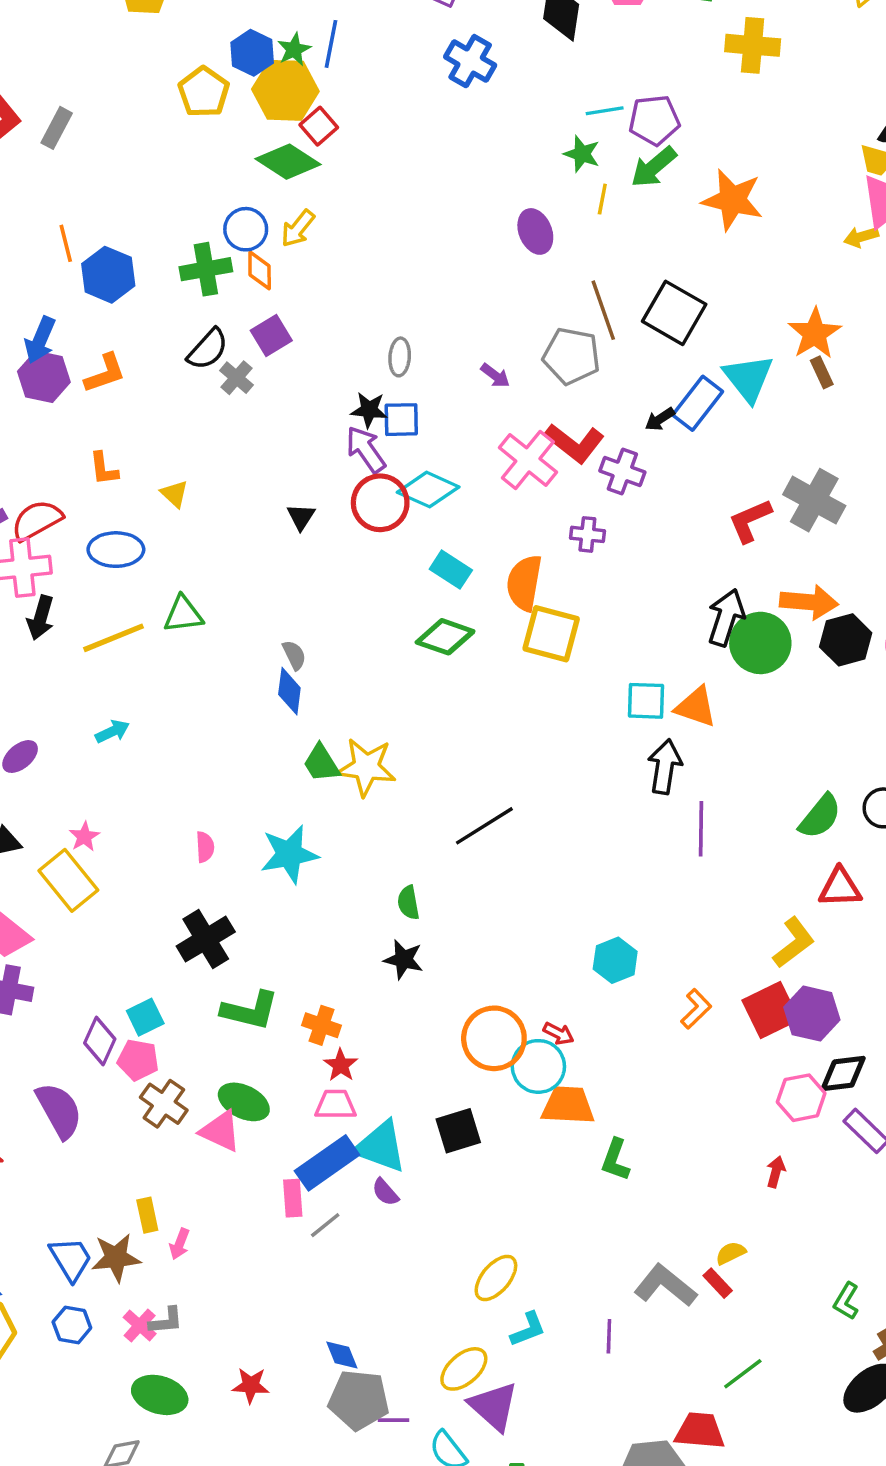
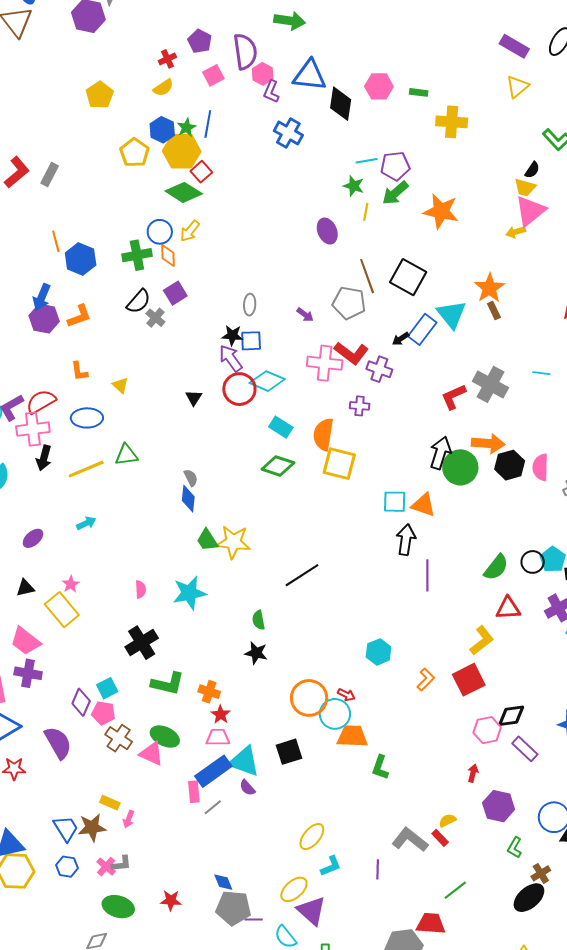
pink cross: (528, 460) -> (325, 363), turned -32
purple hexagon: (812, 1014) -> (499, 806), moved
yellow rectangle: (147, 1215) -> (110, 803), turned -54

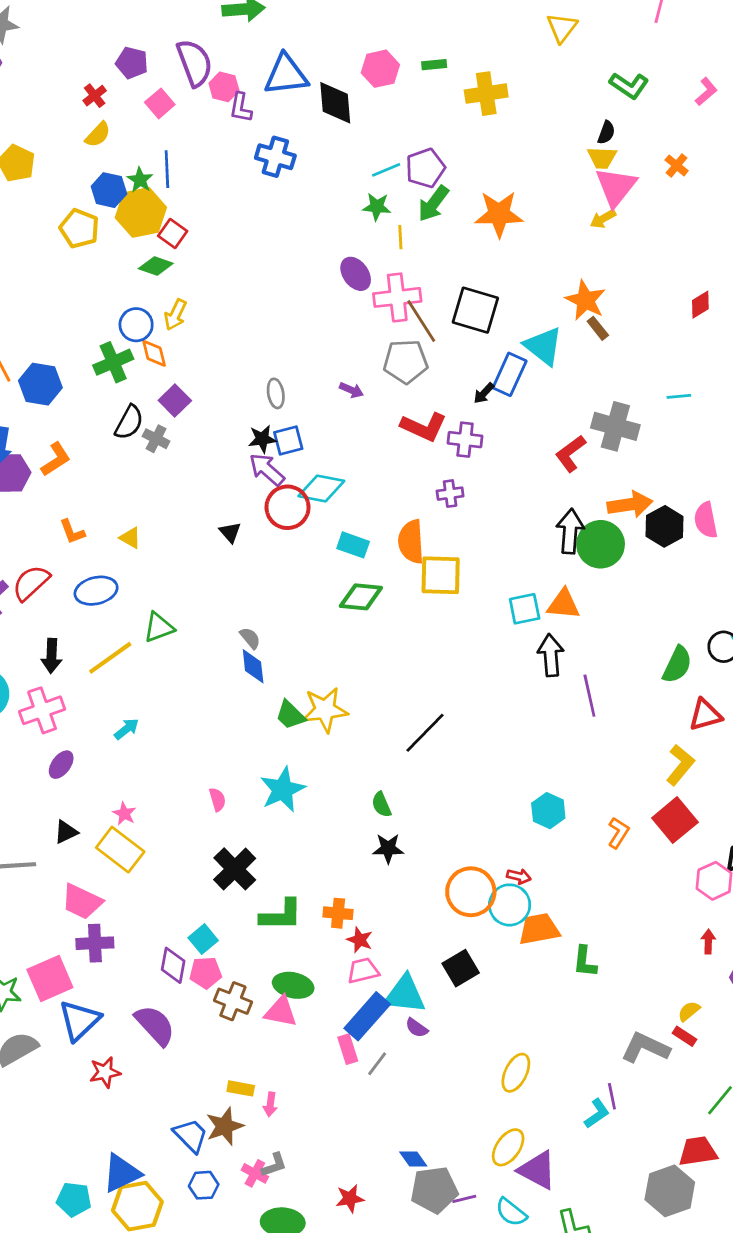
green diamond: (184, 192) -> (156, 266), size x0.7
pink cross: (325, 363) -> (397, 297), moved
pink cross: (33, 429) -> (42, 710), moved
cyan L-shape: (331, 866) -> (597, 1114), moved

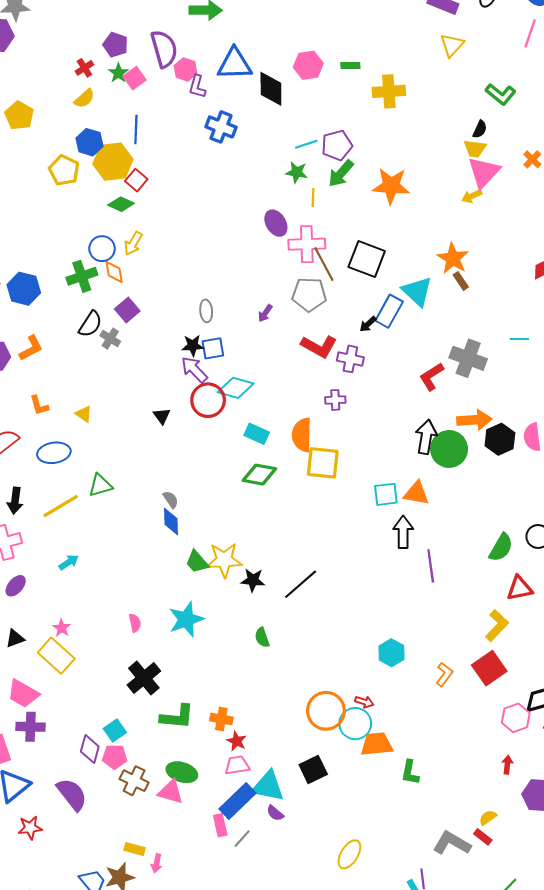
green star: (140, 180) -> (118, 73), moved
purple arrow: (351, 390) -> (265, 313), turned 96
black star: (388, 848) -> (253, 580), moved

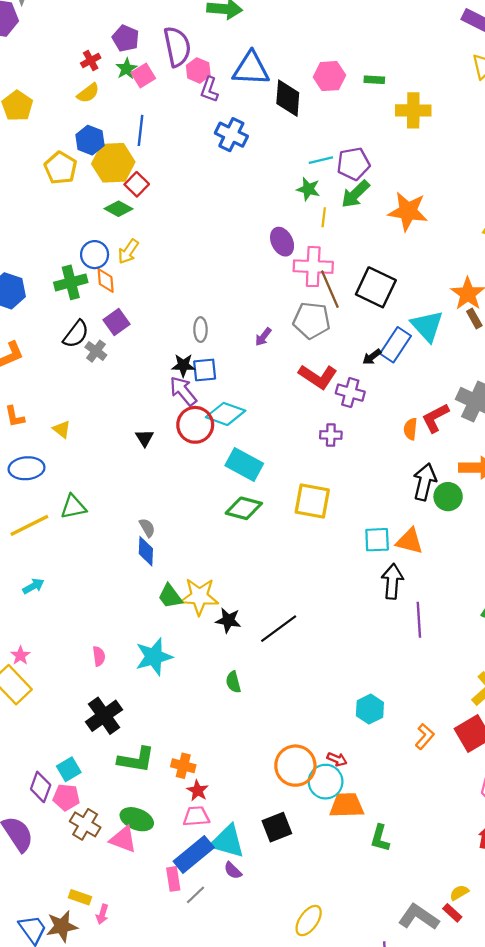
cyan rectangle: (257, 434) -> (244, 465), size x1.4
orange semicircle: (302, 435) -> (411, 429), moved, size x0.6
green circle: (449, 449) -> (448, 497), size x0.7

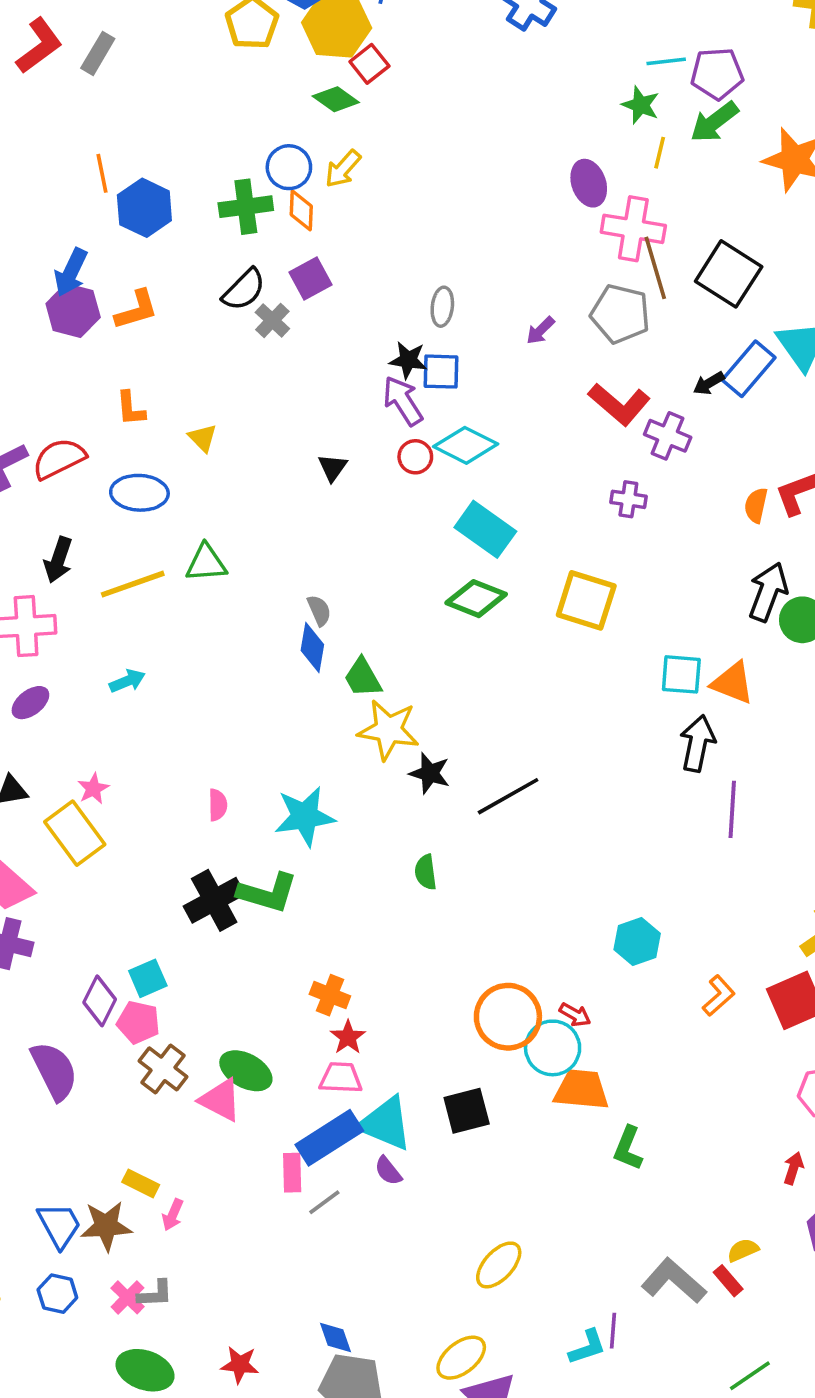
red circle: (195, 425) -> (415, 457), size x0.6
green trapezoid: (170, 596) -> (363, 678), moved
green L-shape: (136, 760) -> (268, 893), moved

